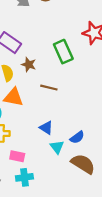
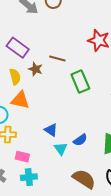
green rectangle: (63, 52) -> (80, 82), moved
brown line: (49, 88) -> (57, 59), moved
brown semicircle: (83, 164) -> (84, 179), moved

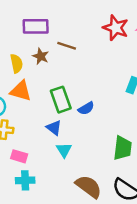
purple rectangle: (18, 48) -> (36, 26), moved, turned -40
green rectangle: (80, 82) -> (61, 100), moved
blue semicircle: (80, 140) -> (86, 108), moved

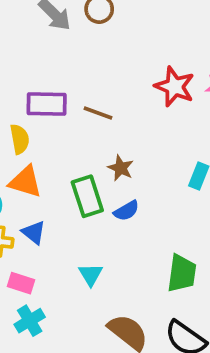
purple rectangle: (36, 26) -> (47, 104), moved
brown star: (41, 56) -> (121, 168), moved
blue triangle: (54, 128) -> (34, 232), moved
cyan cross: (25, 180) -> (30, 321), turned -30

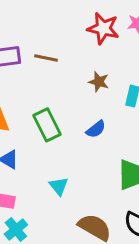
brown star: (121, 168) -> (99, 82), moved
blue semicircle: (126, 211) -> (96, 129), moved

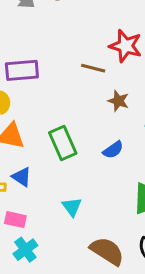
brown line: (46, 58) -> (93, 68), moved

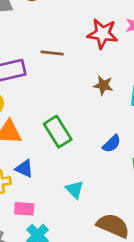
brown line: (93, 68) -> (52, 53), moved
blue semicircle: (113, 150) -> (112, 144), moved

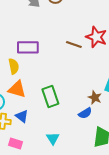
brown line: (52, 53) -> (74, 45), moved
brown star: (103, 85) -> (95, 98), moved

